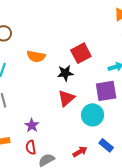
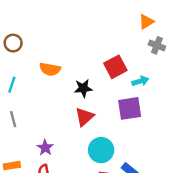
red square: (81, 53) -> (115, 67), moved
cyan circle: (92, 115) -> (101, 150), moved

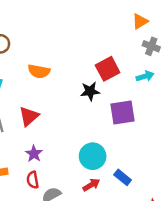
cyan arrow: (140, 81) -> (145, 76), moved
black star: (83, 88) -> (90, 91), moved
red triangle: (84, 117) -> (29, 116), moved

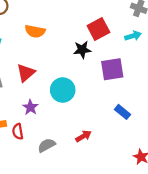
cyan circle: (93, 156) -> (63, 90), moved
blue rectangle: (123, 177) -> (123, 112), moved
red semicircle: (33, 180) -> (18, 131), moved

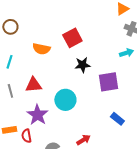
red square: (98, 29) -> (72, 38), moved
red triangle: (26, 73) -> (33, 85), turned 36
purple star: (30, 107) -> (37, 115), size x1.5

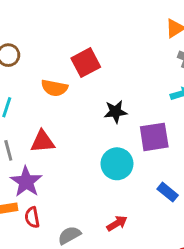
red square: (72, 38) -> (86, 63), moved
cyan circle: (65, 100) -> (117, 164), moved
purple star: (37, 115) -> (26, 182), moved

